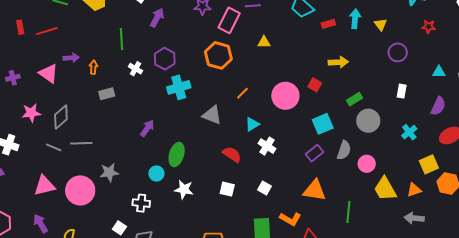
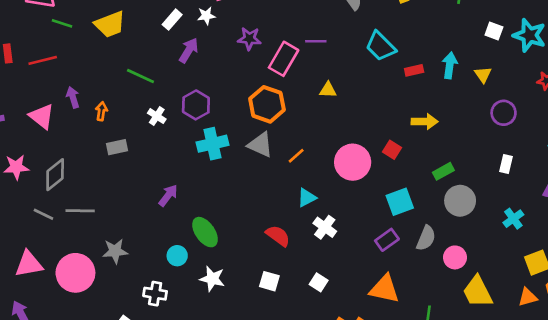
green line: (122, 39) -> (140, 76), turned -65
purple arrow: (71, 58) -> (73, 97), turned -105
gray triangle: (212, 115) -> (260, 145), moved
green ellipse: (177, 155) -> (205, 232), turned -55
orange triangle: (414, 190) -> (528, 297), moved

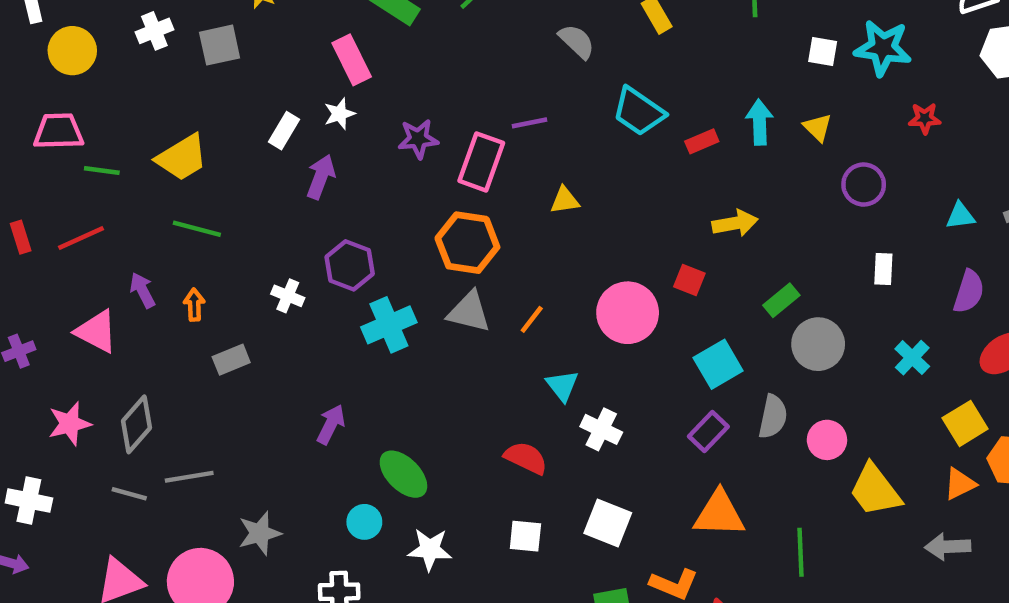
green line: (140, 76) -> (197, 229), moved
cyan triangle: (307, 198) -> (562, 386), turned -30
white square: (319, 282) -> (608, 523), size x1.5

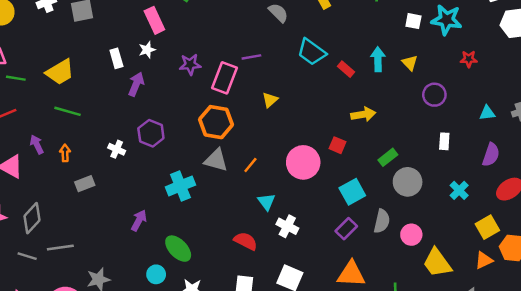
white rectangle: (284, 131) -> (116, 58), turned -48
red rectangle: (702, 141) -> (346, 69), turned 63
yellow triangle: (565, 200) -> (270, 100), turned -35
cyan cross: (389, 325) -> (180, 186), moved

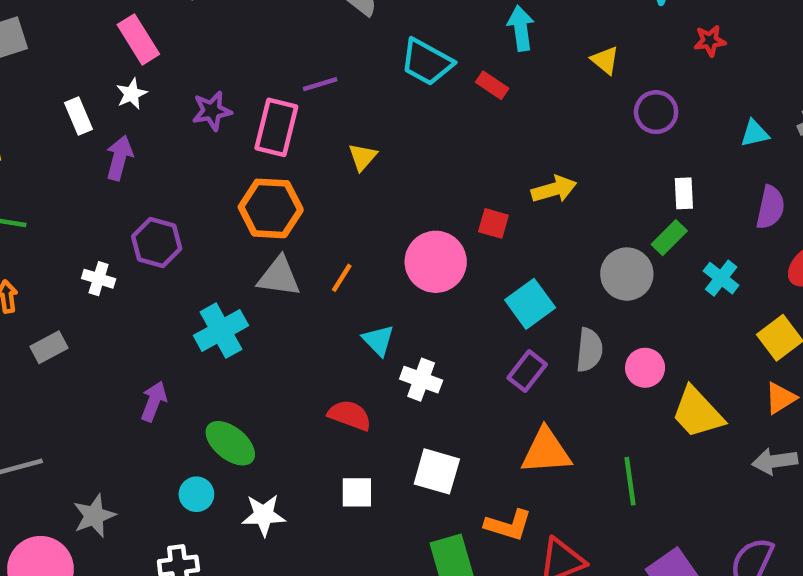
cyan arrow: (378, 59) -> (521, 28), moved
yellow arrow: (363, 114) -> (554, 189), moved
green rectangle: (388, 157) -> (669, 238), moved

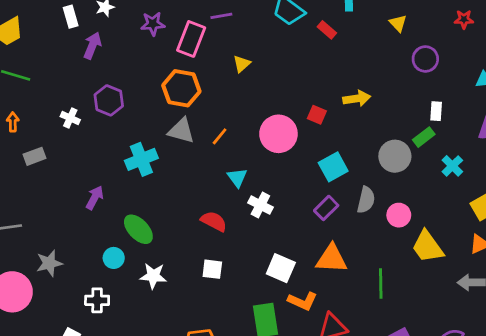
white square: (437, 471) -> (281, 268), moved

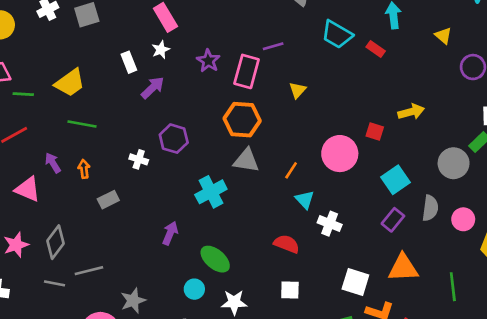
purple star: (153, 24) -> (208, 61), turned -30
purple arrow: (92, 45) -> (153, 88), turned 30
orange line: (220, 136) -> (291, 170), moved

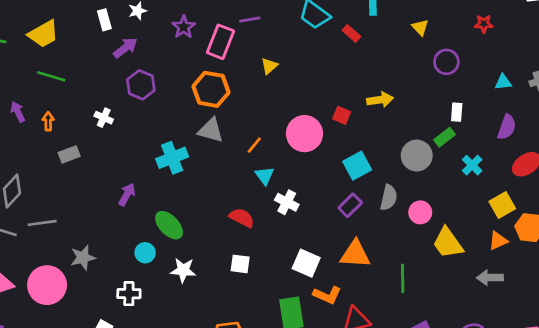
purple hexagon: (174, 139) -> (141, 85), moved

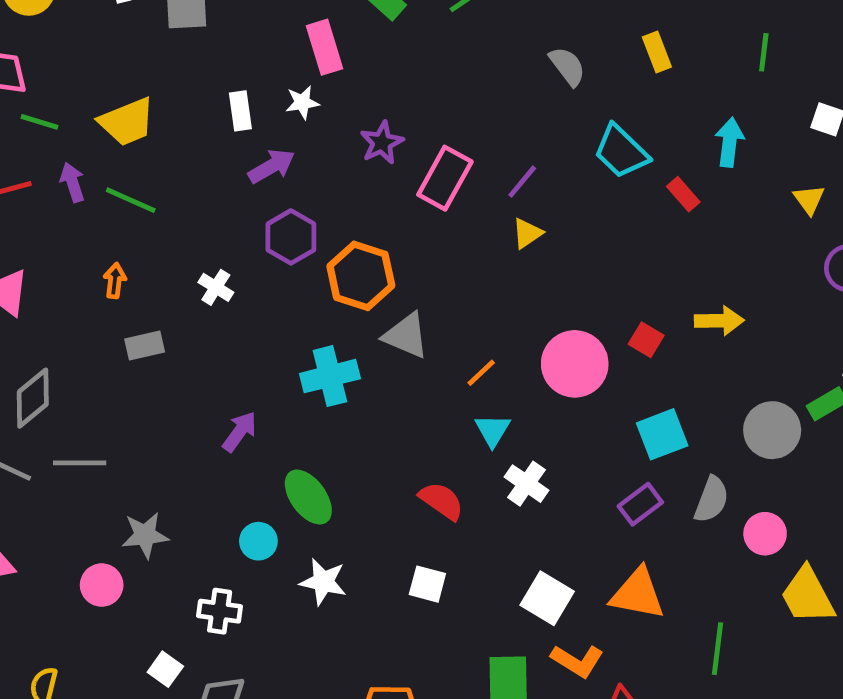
purple line: (250, 20) -> (522, 182), moved, turned -48
orange hexagon: (211, 89) -> (361, 276), moved
purple arrow: (18, 112) -> (72, 182), moved
pink circle: (47, 285) -> (102, 585), moved, size x0.6

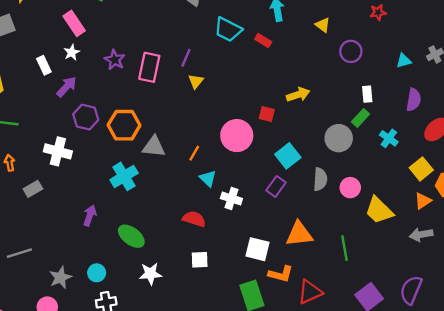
white cross: (216, 287) -> (58, 151), size x1.6
purple rectangle: (640, 504) -> (276, 186), moved
cyan circle: (258, 541) -> (97, 273), moved

